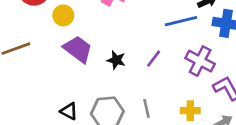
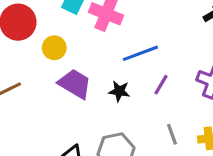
blue line: (181, 21) -> (140, 53), moved
gray line: (146, 108) -> (172, 134), moved

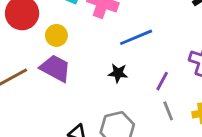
purple trapezoid: (75, 84) -> (55, 68), moved
purple line: (161, 85) -> (162, 81), moved

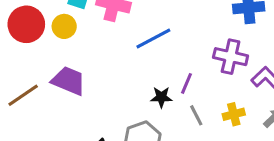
yellow circle: (56, 35) -> (64, 26), moved
black star: (118, 73) -> (161, 97), moved

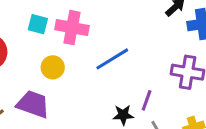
yellow circle: (64, 26) -> (53, 67), moved

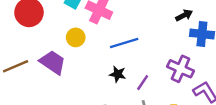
black star: (123, 115) -> (118, 74), moved

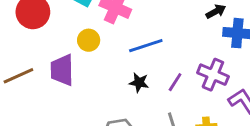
purple trapezoid: (53, 62) -> (62, 70), turned -124
purple line: (143, 83) -> (175, 82), moved

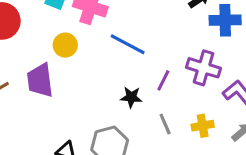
blue line: (146, 46) -> (128, 44), turned 52
black star: (139, 83) -> (131, 97), moved

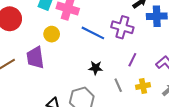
purple cross: (204, 68) -> (122, 27), moved
purple line: (163, 80) -> (132, 60), moved

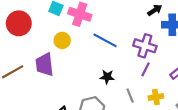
purple cross: (122, 27) -> (145, 46), moved

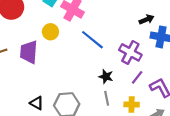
purple line: (146, 69) -> (137, 77), moved
black star: (107, 77) -> (106, 77), moved

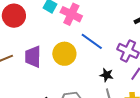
yellow circle: (50, 32) -> (64, 54), moved, size x1.5

